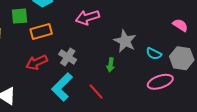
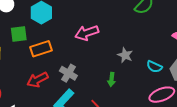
gray star: (125, 41) -> (125, 55), size x0.7

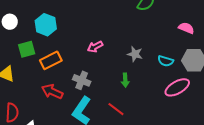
pink arrow: (87, 33) -> (95, 47), moved, size x0.7
red arrow: (38, 80) -> (52, 92), turned 60

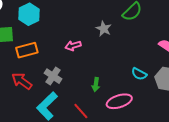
gray star: (135, 54) -> (104, 29), moved
pink ellipse: (177, 87) -> (119, 101), moved

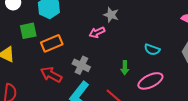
gray star: (104, 29) -> (111, 15), moved
cyan semicircle: (139, 74) -> (152, 50), moved

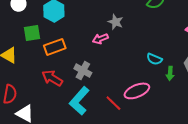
green arrow: (125, 68) -> (170, 73), moved
pink ellipse: (150, 81) -> (137, 91), moved

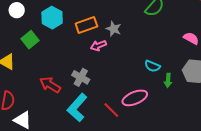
green square: (32, 33) -> (30, 40), turned -30
orange rectangle: (55, 47) -> (86, 25), moved

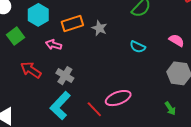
pink arrow: (98, 46) -> (54, 45), moved, turned 35
cyan semicircle: (152, 66) -> (138, 47), moved
green arrow: (168, 80) -> (170, 108), moved, turned -40
red arrow: (50, 85) -> (31, 70), moved

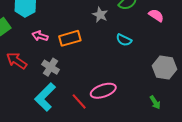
orange rectangle: (72, 23) -> (70, 38), moved
gray star: (99, 28) -> (100, 15), moved
pink semicircle: (177, 40) -> (156, 15), moved

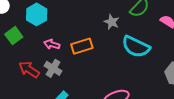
cyan semicircle: (124, 40) -> (136, 47), size x1.8
gray cross: (51, 67) -> (53, 68), moved

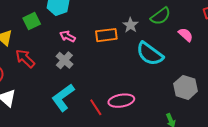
orange rectangle: (82, 46) -> (106, 35), moved
red arrow: (29, 69) -> (25, 58), moved

